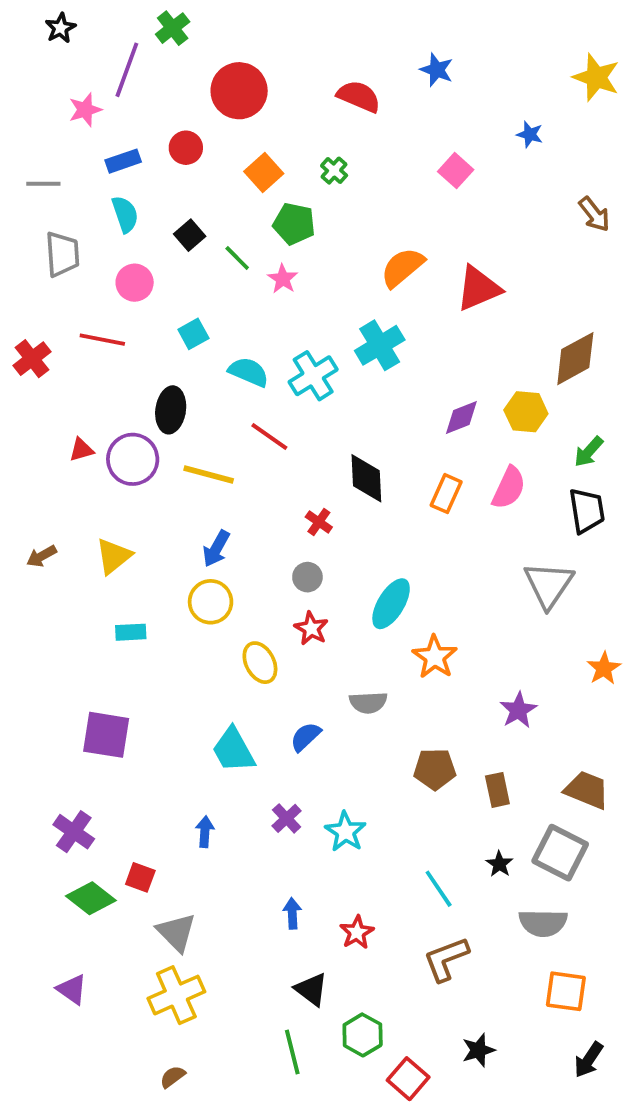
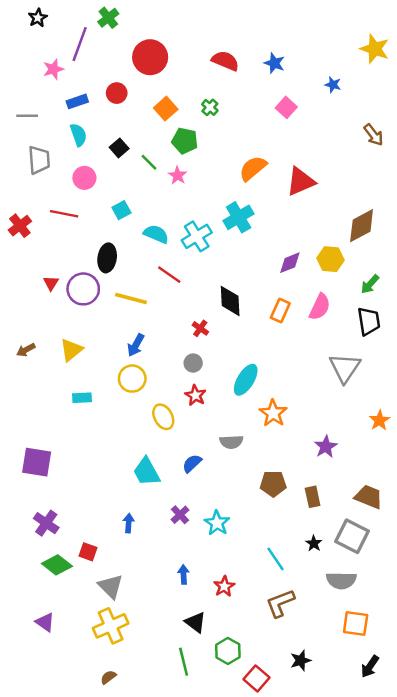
blue star: (437, 70) -> (274, 63), moved
red triangle: (81, 450) -> (51, 283), turned -42
purple square: (106, 735) -> (37, 462), moved

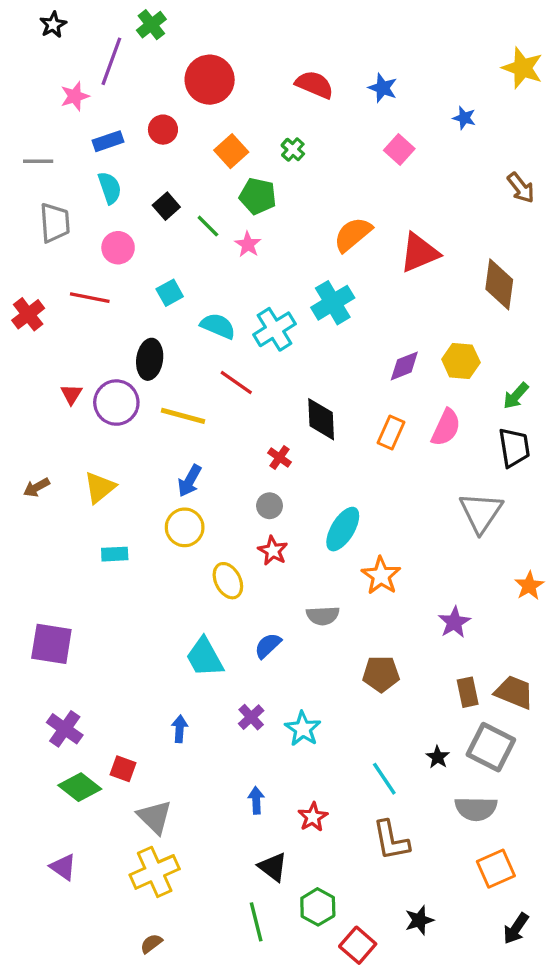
brown diamond: (362, 226) -> (499, 284), moved, turned -54
brown rectangle: (313, 497) -> (468, 692), moved
brown L-shape: (280, 603) -> (391, 840), turned -80
orange square: (356, 623) -> (496, 869), turned -32

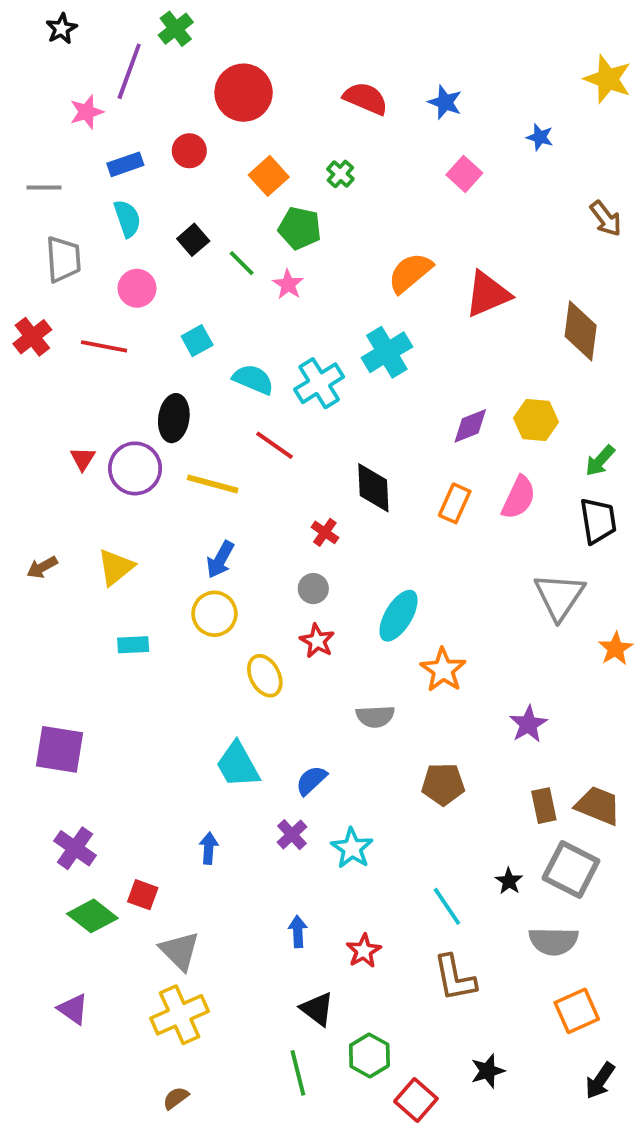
red cross: (28, 314) -> (32, 337), moved
orange star: (529, 586) -> (616, 649), moved
blue semicircle: (268, 646) -> (311, 780), moved

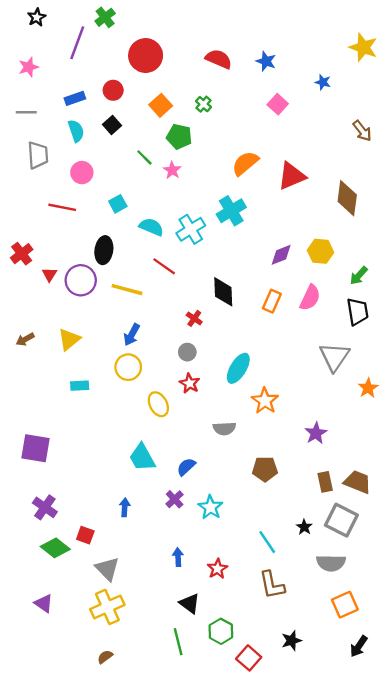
pink star: (87, 112) -> (29, 67), moved
black square: (193, 240) -> (112, 125), moved
red cross: (32, 337) -> (22, 254), moved

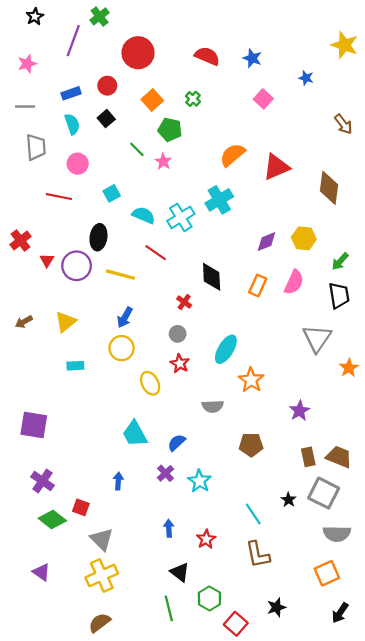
gray semicircle: (331, 563) -> (337, 534), moved
brown semicircle: (105, 657) -> (100, 623), size x1.5

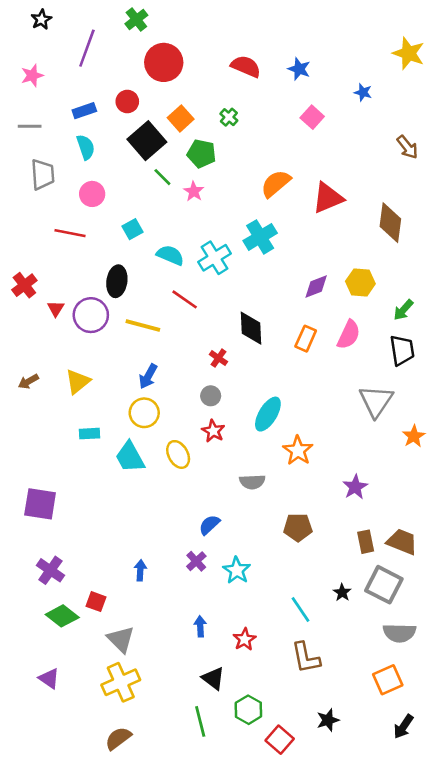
green cross: (100, 16) -> (136, 19), moved
black square: (106, 119) -> (147, 141), moved, size x1.8
cyan trapezoid: (135, 434) -> (130, 457), moved

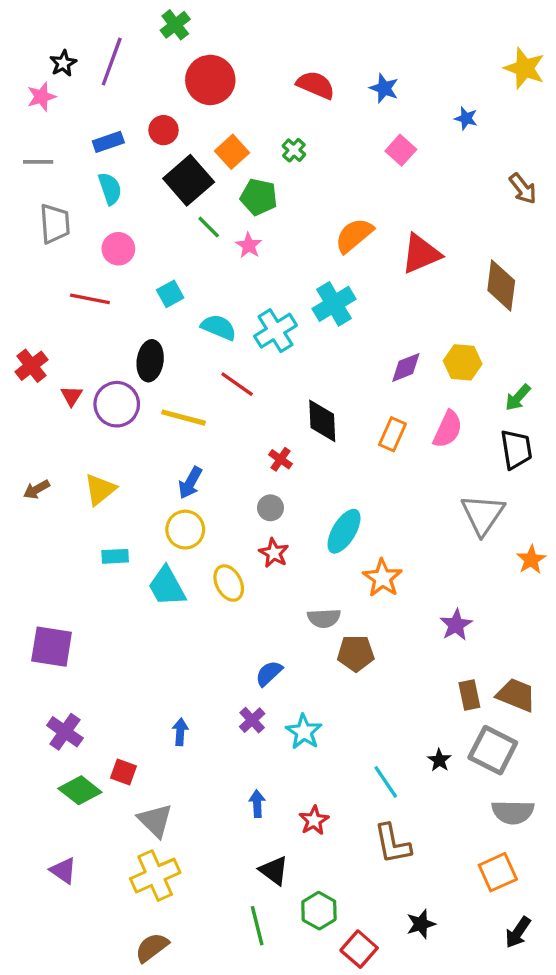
black star: (41, 19) -> (63, 63), moved
brown pentagon: (298, 527) -> (356, 653), moved

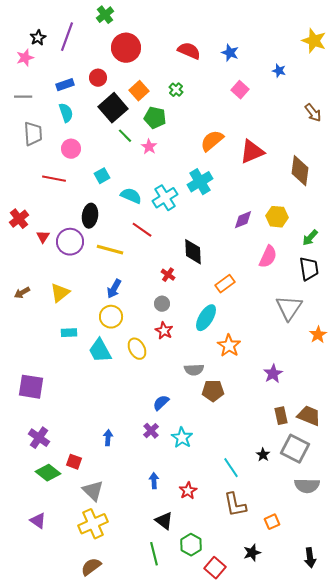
orange rectangle: (392, 434) -> (225, 284), moved, turned 30
orange square: (498, 872) -> (272, 522), moved, size x0.7
black arrow: (518, 932) -> (310, 558), turned -42

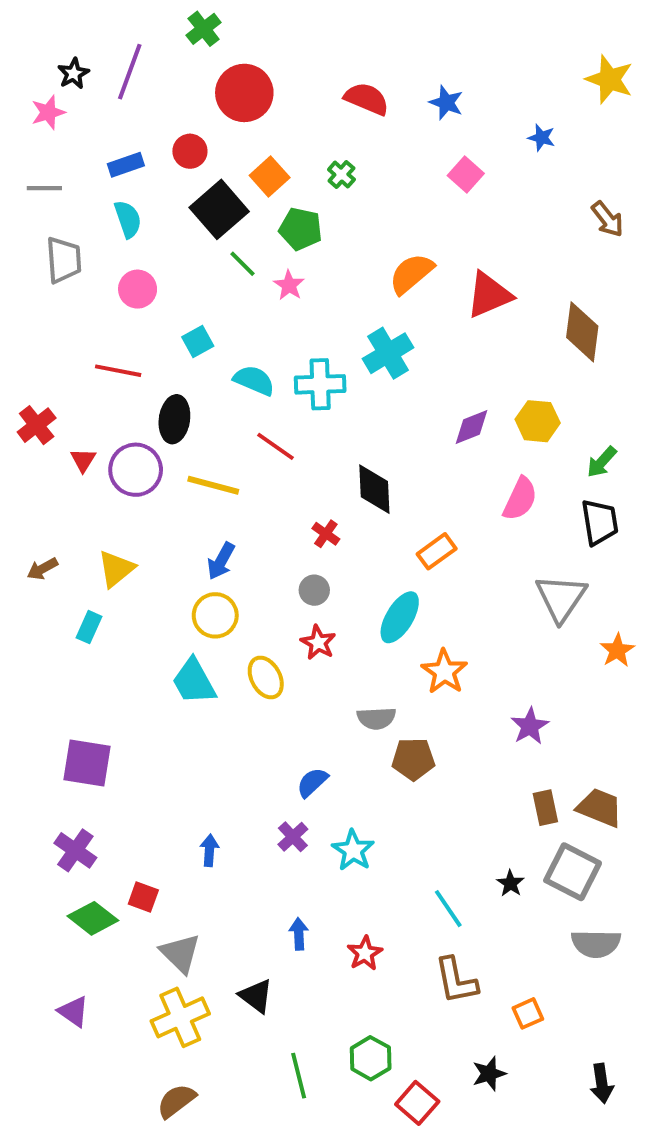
red line: (54, 179) -> (118, 371), moved
cyan cross: (165, 198) -> (320, 384), turned 30
cyan rectangle: (69, 333) -> (89, 627), moved, turned -63
purple square: (31, 387) -> (87, 763), moved
black triangle: (164, 521) -> (256, 996), moved

